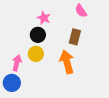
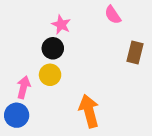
brown rectangle: (75, 37) -> (135, 52), moved
orange arrow: (67, 62) -> (89, 111), moved

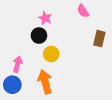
yellow circle: (50, 75) -> (51, 54), moved
orange arrow: (89, 111) -> (45, 82), moved

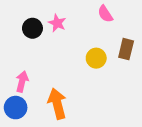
black circle: (39, 36) -> (32, 28), moved
yellow circle: (51, 54) -> (96, 58), moved

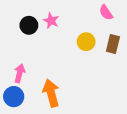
pink semicircle: (105, 14) -> (106, 12), moved
yellow circle: (96, 58) -> (86, 42), moved

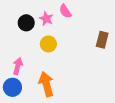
pink semicircle: (106, 12) -> (65, 11), moved
yellow circle: (86, 42) -> (48, 44), moved

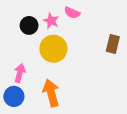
pink semicircle: (65, 11) -> (72, 13), turned -32
yellow circle: (48, 44) -> (53, 49), size x1.5

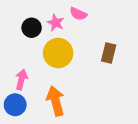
brown rectangle: (113, 44) -> (109, 53), moved

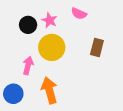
pink semicircle: (78, 14) -> (79, 14), moved
pink arrow: (21, 80) -> (28, 66), moved

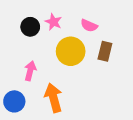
pink semicircle: (79, 14) -> (89, 26), moved
yellow circle: (52, 47) -> (71, 51), moved

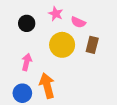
pink star: (53, 22) -> (56, 14), moved
blue circle: (14, 101) -> (22, 93), moved

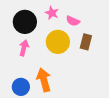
black circle: (27, 23) -> (25, 22), size x1.5
pink arrow: (27, 62) -> (24, 48), moved

